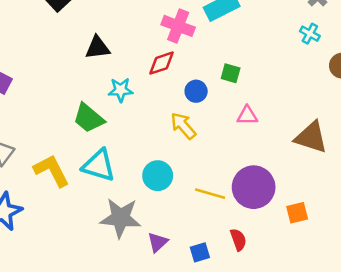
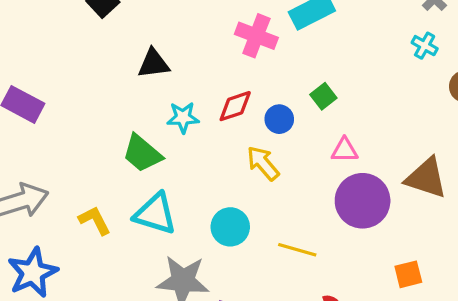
red diamond: (161, 63) -> (235, 106), moved
green square: (231, 73) -> (323, 96), turned 36
yellow L-shape: (51, 171) -> (95, 220), size x0.7
purple circle: (254, 187) -> (363, 201), moved

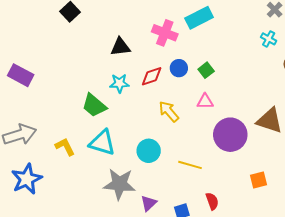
black triangle: (153, 64) -> (120, 47), moved
blue circle: (279, 119) -> (179, 68), moved
pink triangle: (345, 150) -> (205, 101), moved

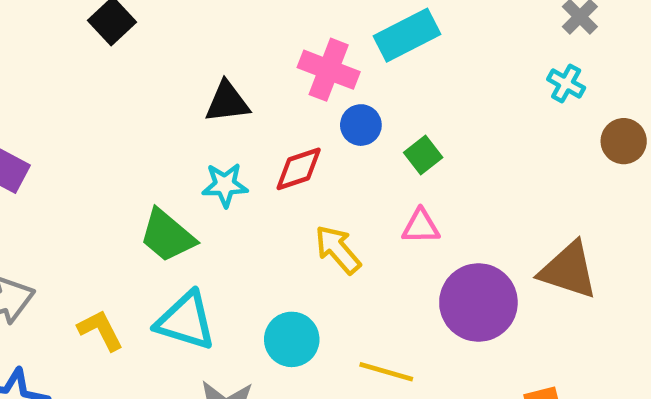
blue circle: (179, 68) -> (361, 125), moved

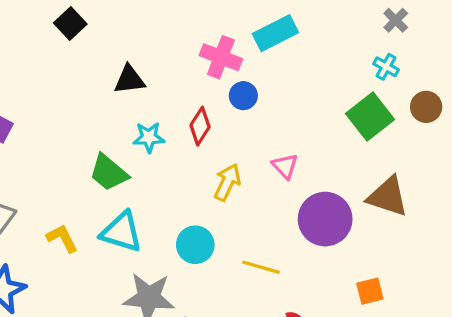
black triangle: (227, 102) -> (130, 80), moved
green square: (423, 155) -> (370, 116), moved, size x1.8
red diamond: (299, 169) -> (200, 126), turned -39
pink triangle: (421, 226) -> (285, 166), turned 48
yellow arrow: (338, 249) -> (227, 182), turned 66

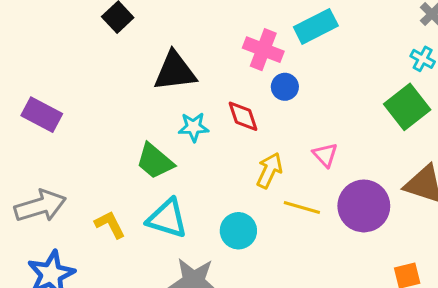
black triangle: (130, 80) -> (175, 71), size x1.4
red diamond: (200, 126) -> (243, 116), turned -51
yellow line: (261, 267) -> (302, 208), moved

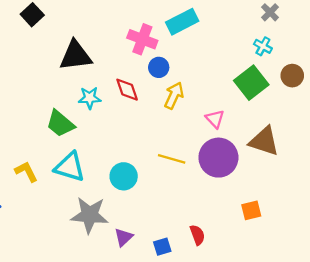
pink triangle: (325, 155) -> (215, 119), moved
yellow arrow: (269, 170) -> (174, 95), moved

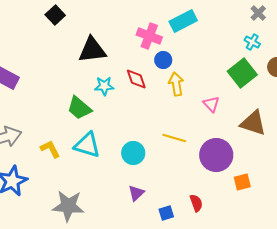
yellow arrow: (174, 95) -> (176, 84), turned -35
purple circle: (218, 158) -> (216, 155), moved
gray star: (90, 215) -> (68, 206), moved
purple triangle: (124, 237) -> (136, 193), moved

